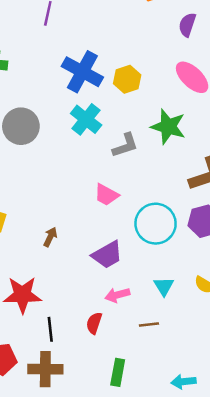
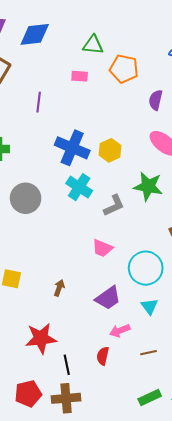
cyan triangle: (164, 286) -> (149, 307), moved
green rectangle: (118, 372) -> (150, 398), moved, turned 60

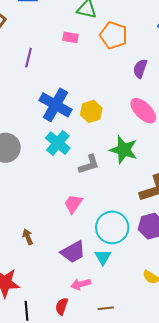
pink trapezoid: (102, 248) -> (73, 204), turned 95
brown arrow: (59, 288) -> (28, 237), turned -49
cyan triangle: (149, 307) -> (103, 257), moved

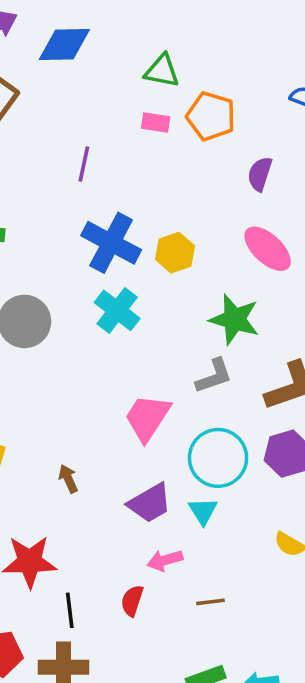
pink rectangle: (70, 37) -> (156, 122), moved
purple line: (29, 58) -> (84, 164), moved
gray L-shape: (89, 164) -> (214, 376), moved
pink trapezoid: (73, 204) -> (147, 418), size x1.4

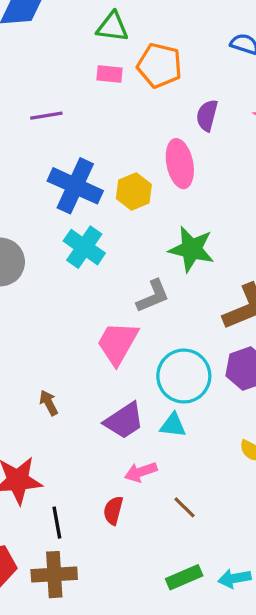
purple line: (84, 164) -> (46, 116), turned 72
pink ellipse: (268, 249) -> (180, 164), moved, turned 39
gray L-shape: (214, 376) -> (153, 296), moved
cyan triangle: (203, 511) -> (173, 425), turned -48
brown line: (210, 602) -> (184, 507), turned 55

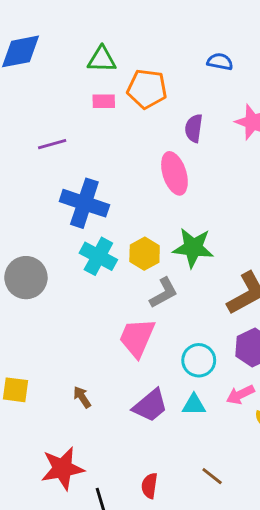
yellow hexagon: (134, 191) -> (145, 254), moved
cyan circle: (184, 376) -> (199, 360), size x0.7
pink arrow: (141, 472) -> (240, 395), moved

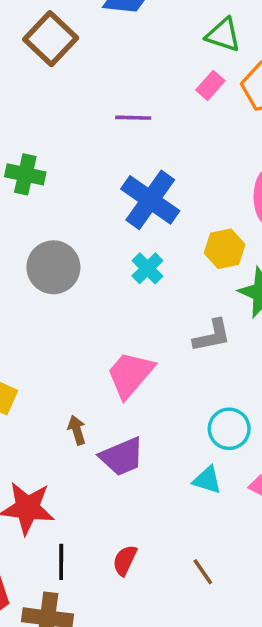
pink rectangle: (104, 101) -> (210, 85), turned -65
yellow hexagon: (145, 254) -> (225, 249), moved
cyan cross: (98, 256) -> (147, 268), size x0.7
pink trapezoid: (137, 338) -> (130, 374), moved
purple trapezoid: (150, 406) -> (122, 457), moved

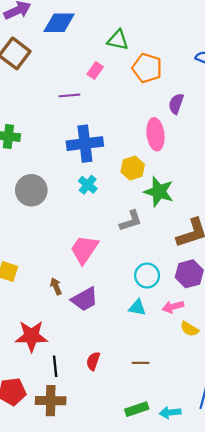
pink rectangle: (210, 85) -> (95, 70), moved
blue cross: (150, 200) -> (85, 144), turned -36
brown line: (203, 572) -> (141, 363), turned -49

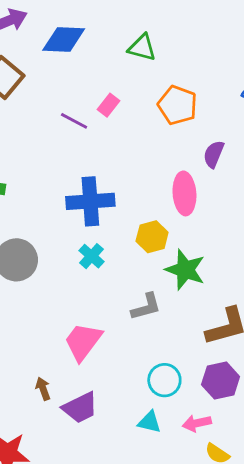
green triangle: (118, 40) -> (142, 48), moved
purple line: (69, 95) -> (74, 121), moved, turned 30

